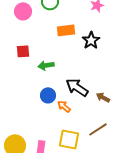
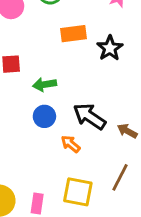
blue circle: (48, 95) -> (44, 116), moved
brown line: (98, 129) -> (120, 177), turned -30

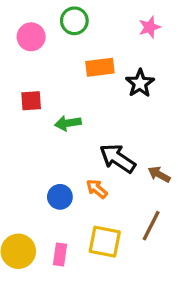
blue circle: (44, 116) -> (60, 197), moved

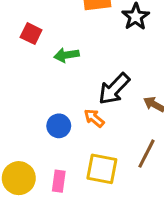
red square: (31, 101) -> (31, 34), turned 30
black arrow: (118, 158) -> (114, 89), turned -80

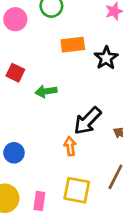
orange arrow: (94, 118) -> (70, 146), turned 42
blue circle: (59, 126) -> (14, 153), moved

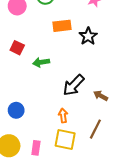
orange arrow: (70, 146) -> (63, 115), moved

